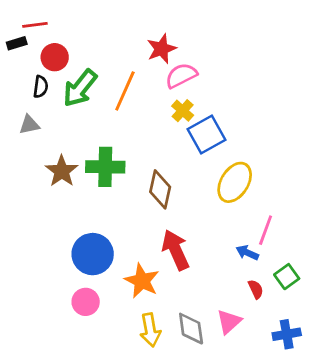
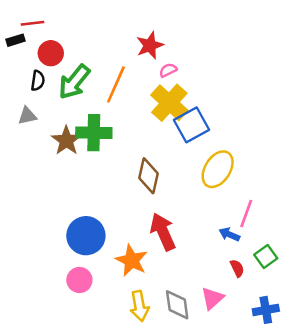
pink semicircle: (181, 75) -> (168, 70), size x0.6
yellow cross: (183, 111) -> (169, 103), size x1.8
green cross: (105, 167) -> (94, 133), moved
brown star: (62, 171) -> (66, 141), moved

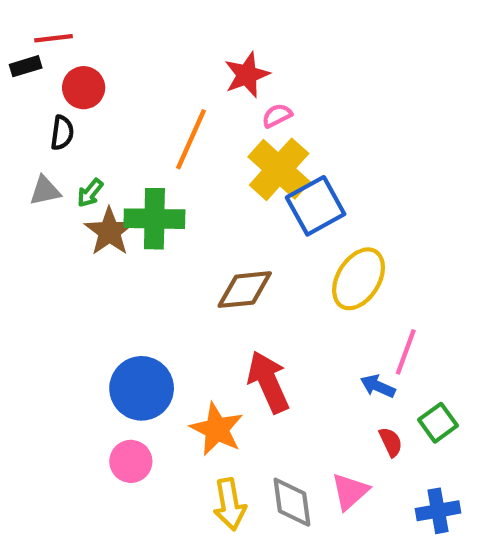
green arrow: (74, 82) -> (90, 193), moved, size x0.5
brown diamond: (149, 176) -> (245, 290), turned 72

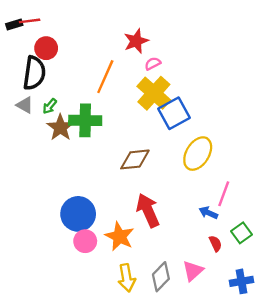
black rectangle: (26, 66) -> (14, 24), moved
black semicircle: (62, 133) -> (34, 73), size x1.8
gray triangle: (45, 191) -> (25, 105), turned 42
pink circle: (131, 461) -> (85, 241), moved
gray diamond: (292, 502) -> (161, 277), turned 52

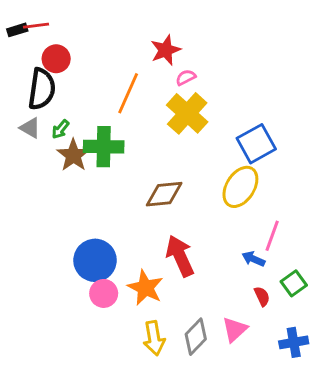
blue square: (174, 113) -> (256, 144), moved

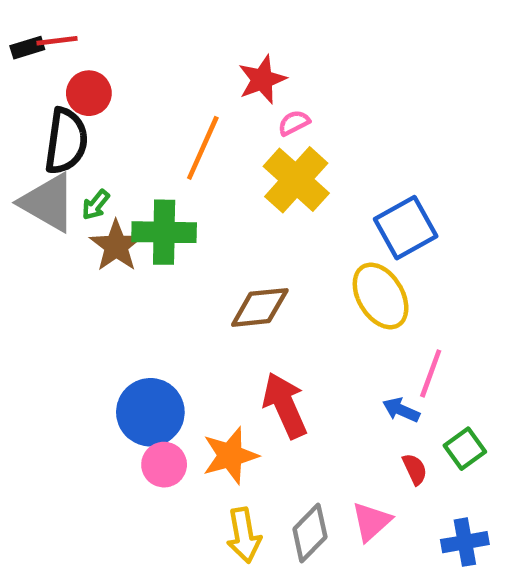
gray triangle: (30, 128) -> (48, 203), size x1.8
yellow ellipse: (240, 187) -> (381, 296), turned -63
orange star: (145, 288) -> (230, 456), turned 30

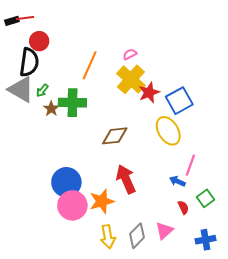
red star: (262, 79) -> (149, 93), moved
brown star: (116, 246) -> (51, 109), size x0.7
pink circle: (164, 465) -> (72, 205), size x1.5

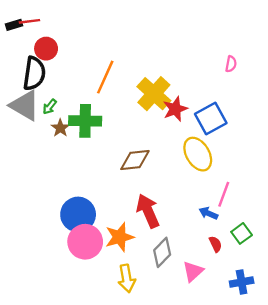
pink semicircle: (130, 54) -> (231, 64), moved, turned 128
gray diamond: (137, 236) -> (162, 252), moved

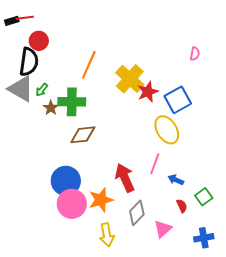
brown diamond: (135, 160) -> (83, 135), moved
pink line: (224, 194) -> (155, 164), moved

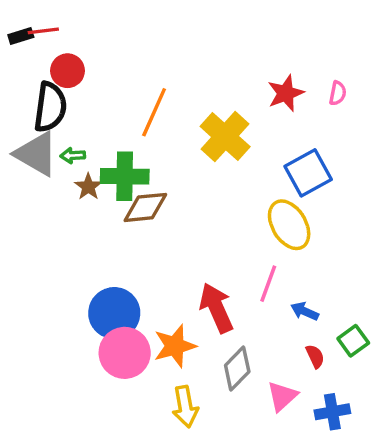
green arrow: (42, 90) -> (73, 156), turned 48
red star: (148, 92) -> (286, 93), moved
brown diamond: (83, 135) -> (145, 207), moved
blue cross: (204, 238) -> (332, 412), moved

